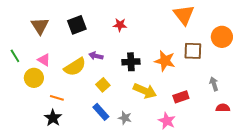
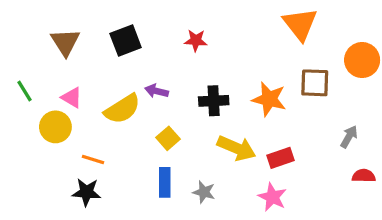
gray arrow: (214, 84) -> (349, 137), turned 48
red rectangle: (181, 97) -> (281, 158), moved
blue rectangle: (101, 112) -> (165, 182), turned 42
black star: (53, 118) -> (86, 192), turned -30

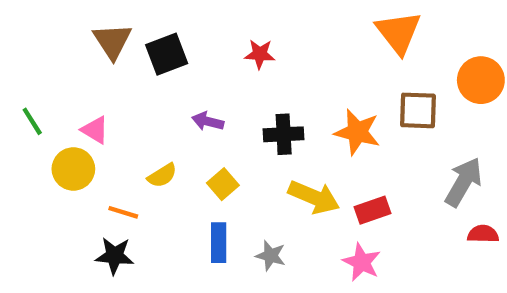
brown triangle: (65, 42) -> (112, 41), moved
yellow semicircle: (122, 109) -> (162, 175), moved, size x0.6
gray arrow: (349, 137) -> (463, 182), size x1.6

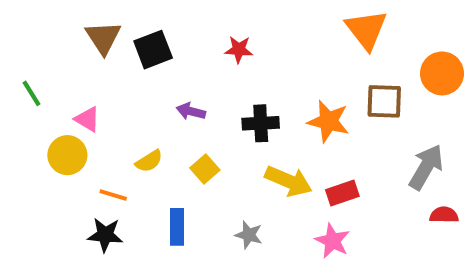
green line: (32, 121) -> (32, 93), moved
blue rectangle: (219, 243) -> (177, 227), moved

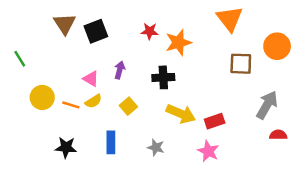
purple arrow: (191, 111) -> (120, 70), turned 91
pink triangle: (87, 119) -> (91, 79), moved
orange star: (328, 121) -> (178, 42), moved, turned -30
orange line: (113, 195) -> (71, 105), moved

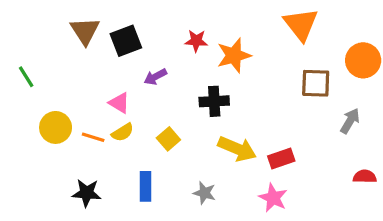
purple arrow: (120, 70) -> (155, 77), moved, turned -133
gray arrow: (267, 105) -> (350, 121), moved, size x0.7

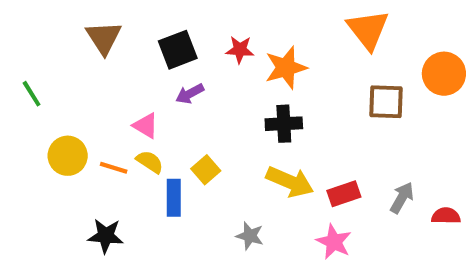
black square: (126, 41) -> (178, 50), moved
black cross: (214, 101) -> (284, 124), moved
gray arrow: (350, 121) -> (402, 198), moved
yellow semicircle: (123, 132) -> (150, 162), turned -115
blue rectangle: (146, 186) -> (174, 198), moved

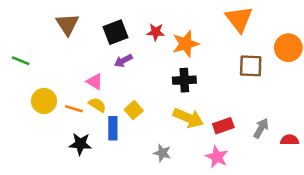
green line: (32, 94) -> (21, 61), turned -36
black star: (106, 236) -> (80, 144), moved

